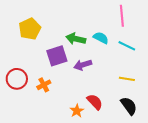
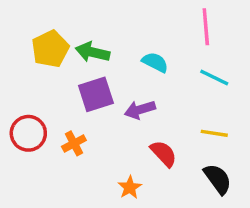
cyan semicircle: (101, 38) -> (155, 62), moved
green arrow: (76, 39) -> (93, 52), moved
red semicircle: (95, 102) -> (164, 154), moved

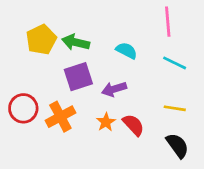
orange cross: (74, 143) -> (60, 117), size x1.5
orange star: (130, 187) -> (106, 122), moved

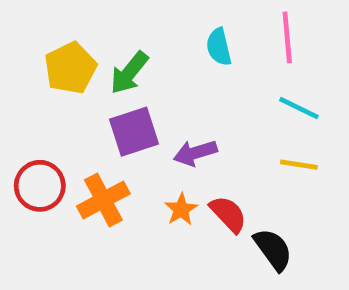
green arrow: (76, 42) -> (129, 73), turned -64
cyan semicircle: (127, 51) -> (219, 47), moved, turned -130
yellow line: (175, 108) -> (299, 165), moved
black semicircle: (177, 146) -> (273, 249), moved

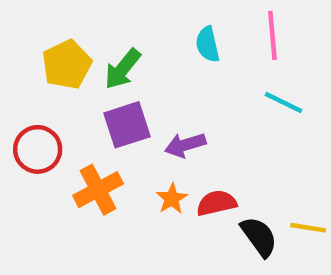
yellow line: (299, 165) -> (308, 228), moved
red circle: (40, 186) -> (38, 149), moved
red semicircle: (228, 214) -> (216, 203), turned -60

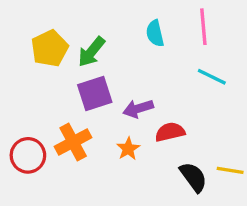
red circle: (38, 149) -> (28, 155), moved
red semicircle: (216, 203) -> (170, 132), moved

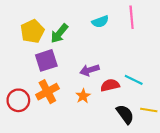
cyan semicircle: (155, 33) -> (100, 22), turned -98
cyan line: (212, 77) -> (134, 80), moved
purple square: (95, 94) -> (46, 60), moved

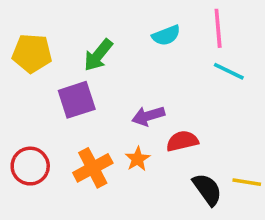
yellow pentagon: (32, 31) -> (32, 53), moved, turned 30
cyan line: (134, 80) -> (229, 71), moved
orange cross: (47, 92) -> (93, 168), moved

